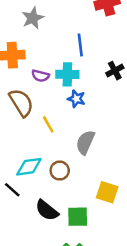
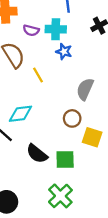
gray semicircle: (85, 142) -> (85, 89), moved
brown circle: (60, 171) -> (72, 118), moved

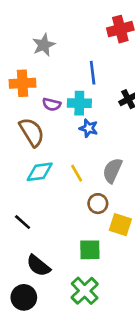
yellow line: (38, 75) -> (77, 173), moved
cyan diamond: (20, 114) -> (40, 172), moved
black semicircle: (37, 154) -> (38, 266), moved

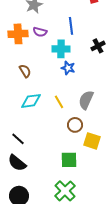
purple semicircle: (52, 104) -> (40, 32), moved
brown semicircle: (32, 132) -> (25, 71), size x0.6
black semicircle: (38, 266) -> (17, 163), moved

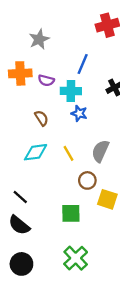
blue line: (71, 26) -> (83, 64), turned 30
purple semicircle: (40, 32) -> (46, 80), moved
brown semicircle: (25, 71) -> (41, 118), moved
green square: (69, 160) -> (71, 213), moved

